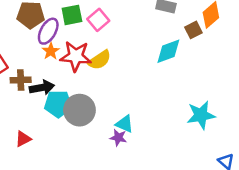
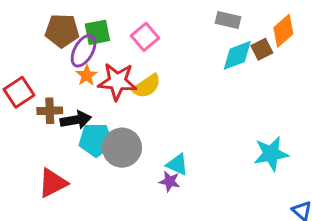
green square: (72, 15) -> (97, 32), moved
cyan diamond: (168, 51) -> (237, 55), moved
red triangle: (23, 139) -> (53, 183), size x1.5

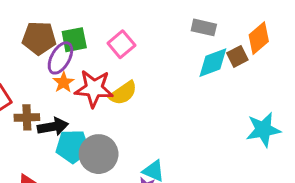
cyan star: (271, 154) -> (263, 130), moved

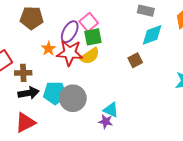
green square: (74, 40) -> (93, 37), moved
brown square: (237, 56) -> (135, 60), moved
purple ellipse: (60, 58) -> (70, 32), moved
black arrow: (53, 127) -> (28, 93), moved

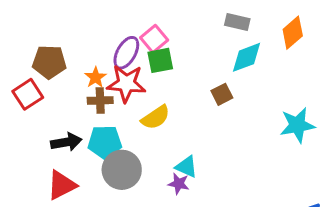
brown pentagon: (32, 18) -> (49, 62), moved
yellow semicircle: (90, 56) -> (156, 117), moved
brown cross: (23, 73) -> (100, 100), moved
gray circle: (73, 98) -> (122, 170), moved

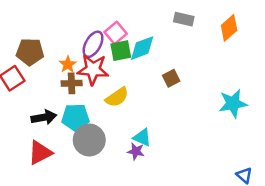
cyan diamond: (247, 57) -> (142, 48), moved

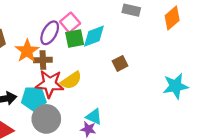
orange star: (68, 64) -> (27, 51), size x1.5
red star: (93, 69) -> (50, 84), moved
brown cross: (72, 83) -> (43, 60), moved

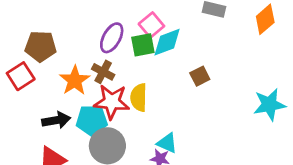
pink square: (70, 23) -> (151, 25), moved
orange star: (27, 51) -> (75, 80), moved
brown cross: (43, 60) -> (103, 72), turned 30
yellow semicircle: (71, 80) -> (139, 97), turned 125

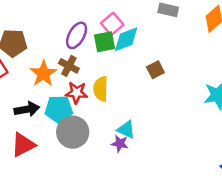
red star: (112, 102) -> (77, 93), size x0.7

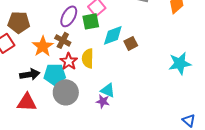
cyan diamond: (126, 39) -> (113, 35), moved
red star: (77, 93) -> (69, 61), turned 30
red triangle: (23, 145) -> (27, 102), turned 30

